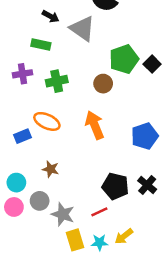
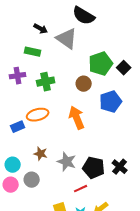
orange ellipse: (47, 121) -> (38, 115), turned -40
blue pentagon: (145, 136) -> (111, 102), moved
gray star: (63, 214) -> (67, 162), moved

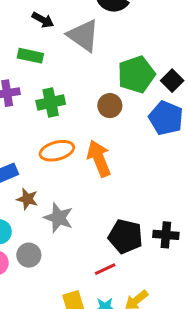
blue pentagon: (111, 102) -> (166, 118), moved, turned -30
orange ellipse: (38, 115) -> (57, 151), moved
brown star: (41, 154) -> (27, 199), moved
gray star: (67, 162) -> (58, 218), moved
black cross: (120, 167) -> (166, 235), turned -35

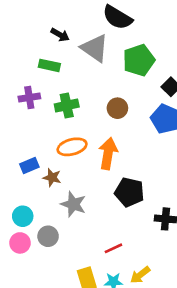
green pentagon: (136, 74) -> (139, 60), moved
orange arrow: (99, 159) -> (108, 154), turned 32
brown star: (27, 199) -> (52, 178), moved
black pentagon: (125, 236) -> (129, 192), moved

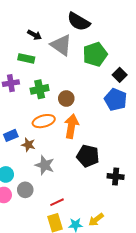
brown circle: (117, 108) -> (66, 99), moved
red line: (113, 248) -> (57, 202), moved

